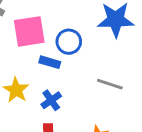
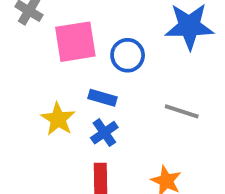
blue rectangle: (50, 62) -> (102, 98), moved

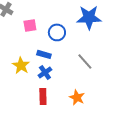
pink square: (75, 42) -> (30, 25), size x0.6
gray line: (182, 111) -> (85, 61), turned 30

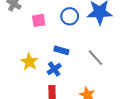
blue circle: (57, 32) -> (70, 16), moved
blue rectangle: (44, 54) -> (61, 50), moved

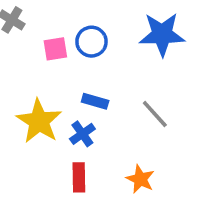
blue circle: (70, 16) -> (91, 42), moved
yellow star: (29, 62) -> (39, 121), size x1.4

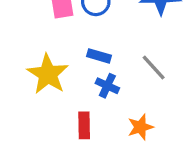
blue cross: (82, 134) -> (107, 86), moved, turned -30
orange star: (140, 179) -> (140, 127), turned 30

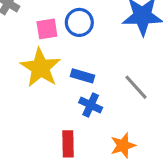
yellow star: (48, 74) -> (40, 68), moved

